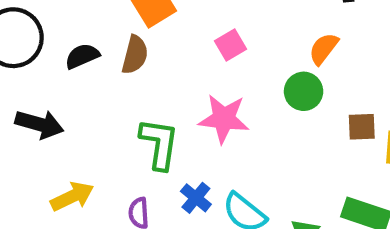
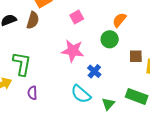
green L-shape: (159, 144) -> (22, 64), moved
blue cross: (196, 198) -> (94, 71), moved

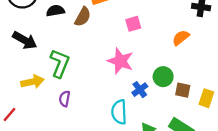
green circle: (110, 39) -> (163, 77), moved
brown square: (136, 56) -> (183, 90), moved
cyan semicircle: (81, 94) -> (119, 112), turned 35

